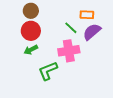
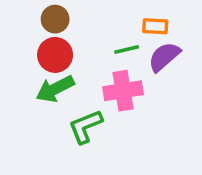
green line: (71, 28) -> (127, 50), turned -56
green arrow: (31, 50) -> (55, 89), size x1.5

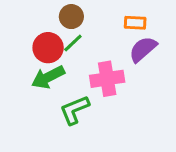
brown circle: (55, 19) -> (71, 17), moved
green line: (127, 50) -> (73, 43), moved, turned -30

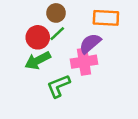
orange rectangle: (135, 23) -> (106, 18), size x1.5
purple semicircle: (143, 49) -> (90, 43), moved

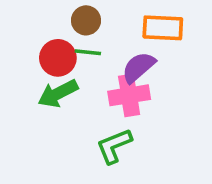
green line: (57, 34) -> (88, 52), turned 49
green L-shape: (58, 86) -> (114, 146), moved

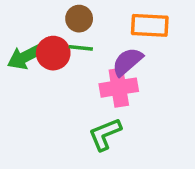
green arrow: (58, 93) -> (26, 57), moved

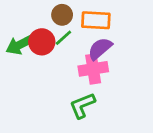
orange rectangle: (150, 25) -> (96, 20), moved
green line: (81, 48) -> (63, 38), turned -48

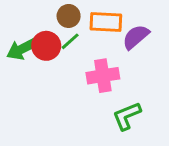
purple semicircle: (100, 49) -> (136, 37), moved
green L-shape: (82, 105) -> (127, 116), moved

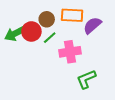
brown circle: (69, 16) -> (47, 19), moved
green line: (70, 41) -> (50, 38), moved

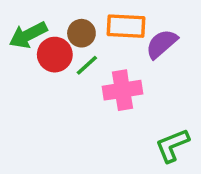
green arrow: (15, 34) -> (28, 35), moved
green L-shape: (86, 79) -> (172, 145), moved

